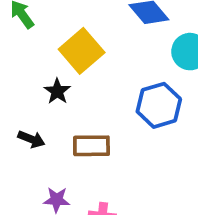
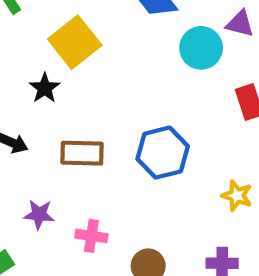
blue hexagon: (159, 105) -> (163, 153), moved

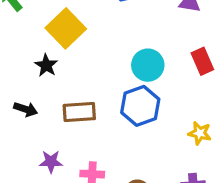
cyan circle: (201, 48) -> (148, 65), moved

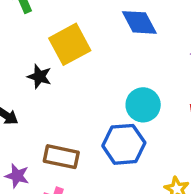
black star: (46, 65) -> (39, 76), turned -30
brown rectangle: (79, 112) -> (61, 157), moved

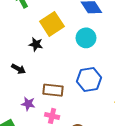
cyan circle: (143, 105) -> (86, 38), moved

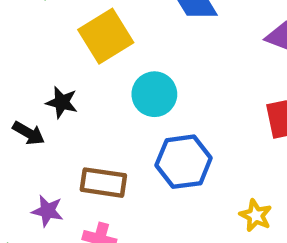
cyan circle: (86, 38) -> (154, 94), moved
black star: (36, 44) -> (62, 102), moved

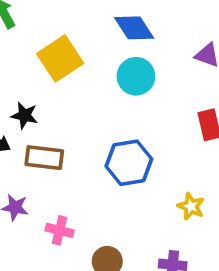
cyan circle: (154, 94) -> (136, 76), moved
brown rectangle: (103, 183) -> (44, 158), moved

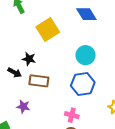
cyan circle: (136, 76) -> (86, 55), moved
pink cross: (60, 230) -> (72, 115), moved

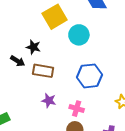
cyan circle: (86, 55) -> (79, 35), moved
purple star: (23, 107) -> (49, 101), moved

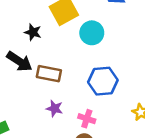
black star: (33, 47) -> (33, 32), moved
black arrow: (18, 61) -> (19, 61), size x1.5

